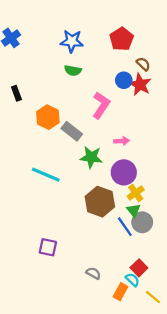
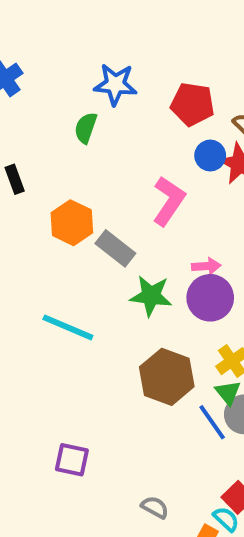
red pentagon: (122, 39) -> (192, 104), moved, turned -30
green semicircle: (73, 70) -> (86, 128), moved, turned 98
purple circle: (124, 172) -> (210, 298), moved

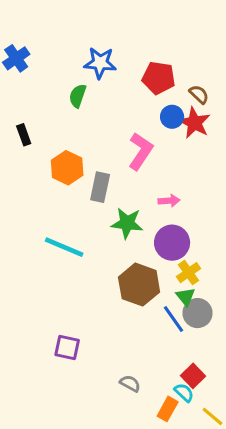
gray rectangle: (115, 248) -> (100, 187), turned 64
purple circle: (210, 298) -> (172, 243), moved

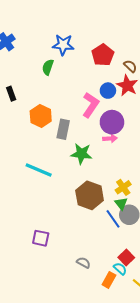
red pentagon: (159, 78) -> (103, 55), turned 30
blue circle: (172, 117) -> (108, 91), moved
purple circle: (172, 243) -> (112, 122), moved

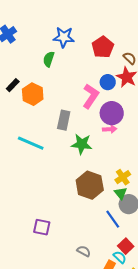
black rectangle: (11, 94) -> (13, 85), turned 64
orange hexagon: (41, 116) -> (33, 94), moved
cyan line: (39, 170) -> (31, 143), moved
blue line: (113, 219) -> (113, 219), moved

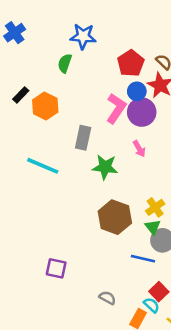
red pentagon: (103, 47) -> (131, 63), moved
purple circle: (112, 113) -> (142, 112), moved
pink arrow: (110, 129) -> (139, 149), turned 64
blue line: (113, 219) -> (143, 259), turned -42

